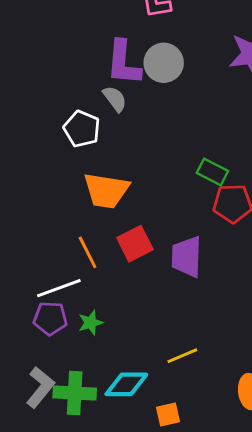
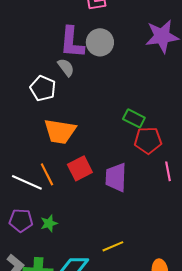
white line: (59, 288) -> (27, 182), moved, turned 44

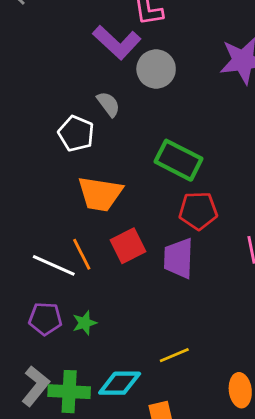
purple L-shape: (72, 42) -> (117, 42), moved, turned -52
green rectangle: (134, 118) -> (179, 160), moved, size x1.5
red pentagon: (148, 140) -> (198, 211), moved

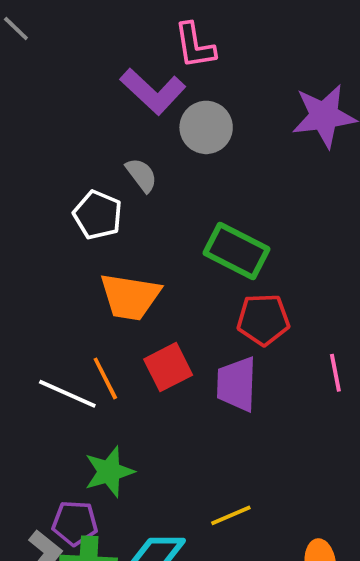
purple pentagon: (45, 319) -> (75, 523), moved
green star: (85, 323) -> (109, 472), size x1.5

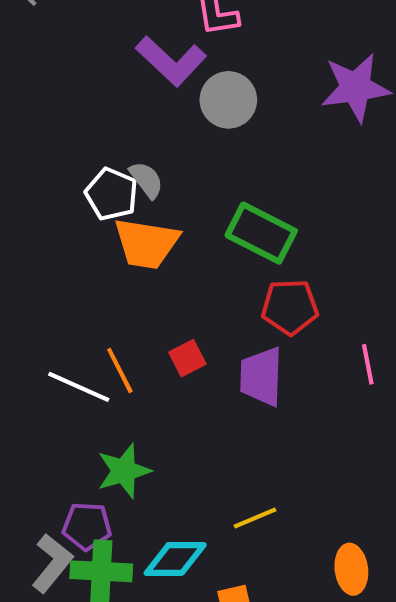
gray semicircle: (141, 175) -> (146, 180), moved
orange trapezoid: (130, 297) -> (146, 243), moved
red square: (168, 367) -> (187, 358), size x0.7

